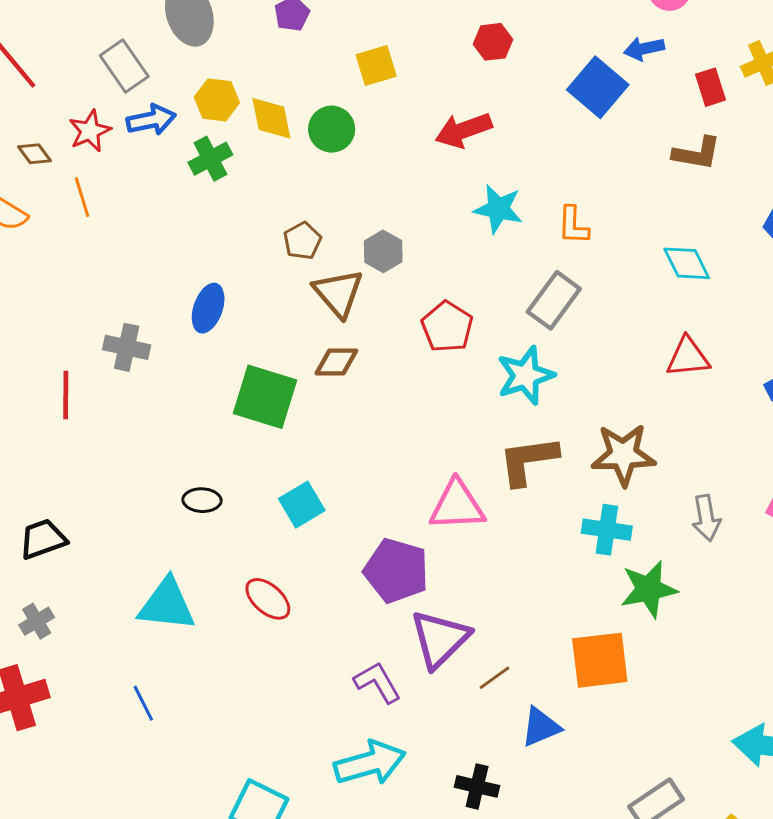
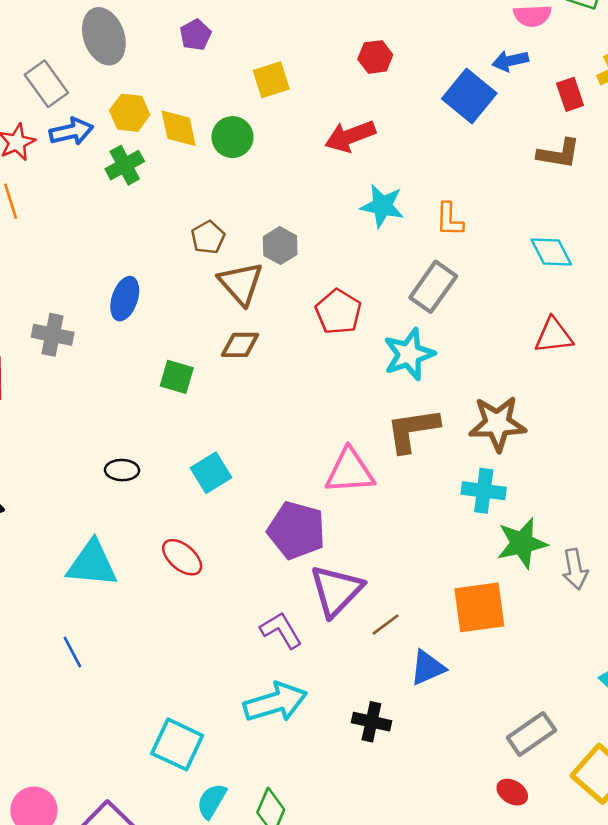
green square: (265, 397) -> (177, 377), size x0.6
gray arrow: (706, 518) -> (575, 569), moved

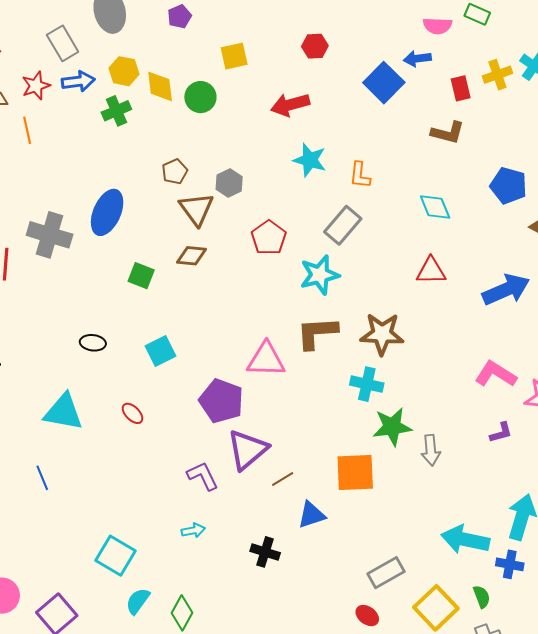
blue ellipse: (125, 299) -> (107, 212), size x1.4
gray cross: (53, 335) -> (50, 235), size x1.4
red ellipse: (182, 557) -> (132, 413), size x0.7
cyan arrow: (275, 702) -> (193, 530), size x0.5

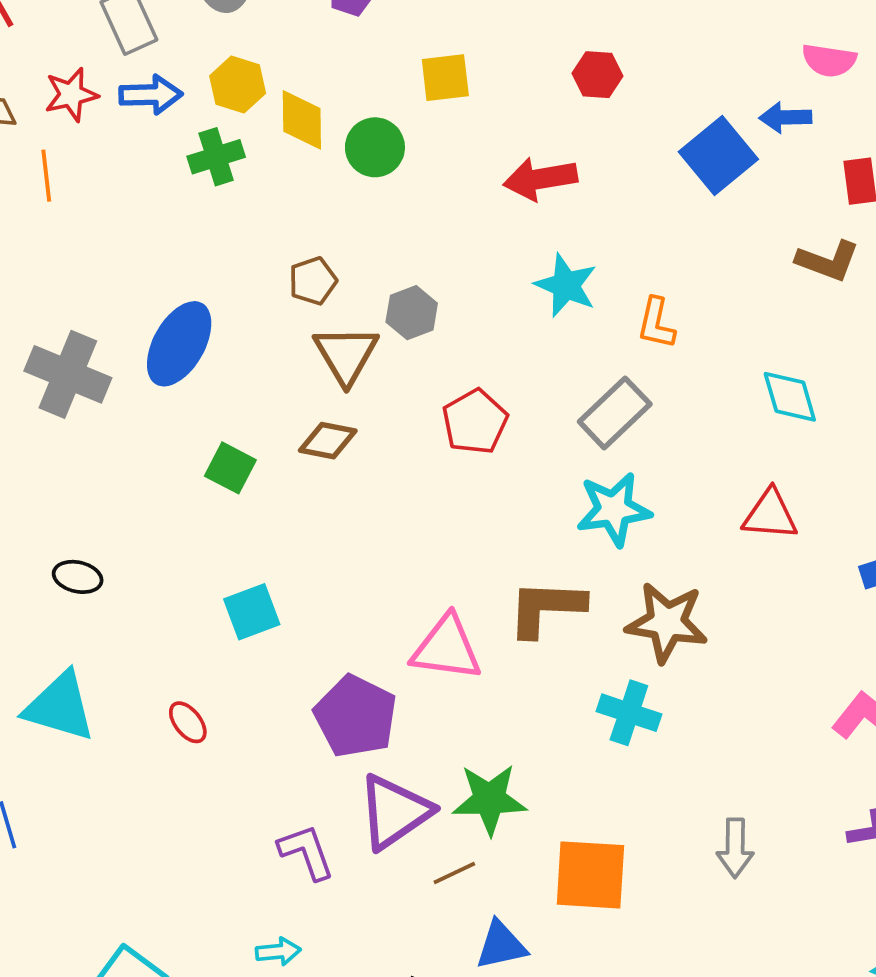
cyan star: (320, 275) -> (614, 509), moved
black ellipse: (93, 343) -> (78, 577), moved
green star: (392, 427) -> (489, 799), moved

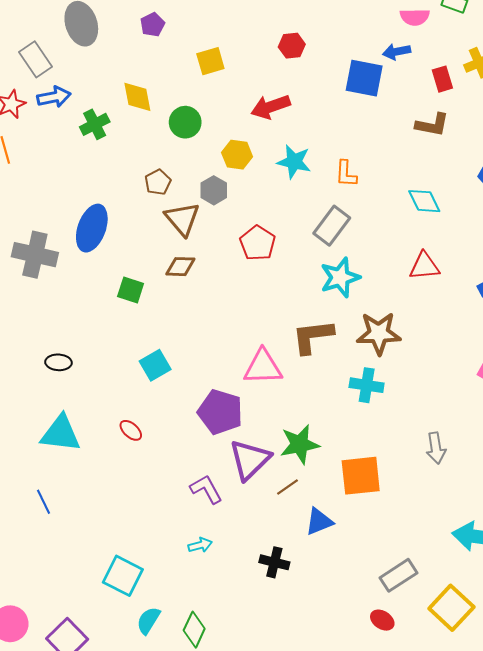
yellow hexagon: (238, 85) -> (237, 155), moved
green circle: (375, 147) -> (185, 122), moved
blue square: (718, 156) -> (364, 78), turned -30

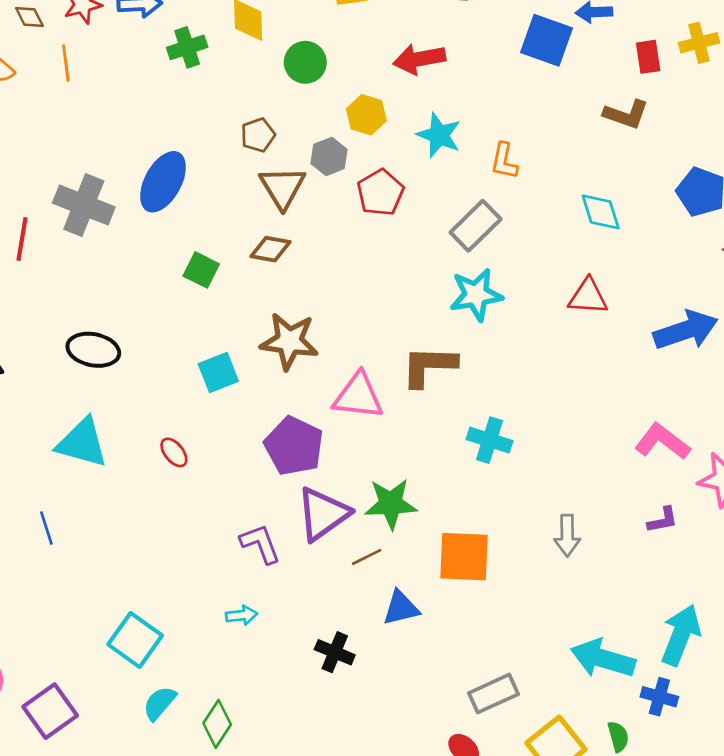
red pentagon: (258, 243) -> (380, 193), moved
brown star: (379, 333) -> (289, 341), moved
black ellipse: (58, 362) -> (93, 350), size x1.5

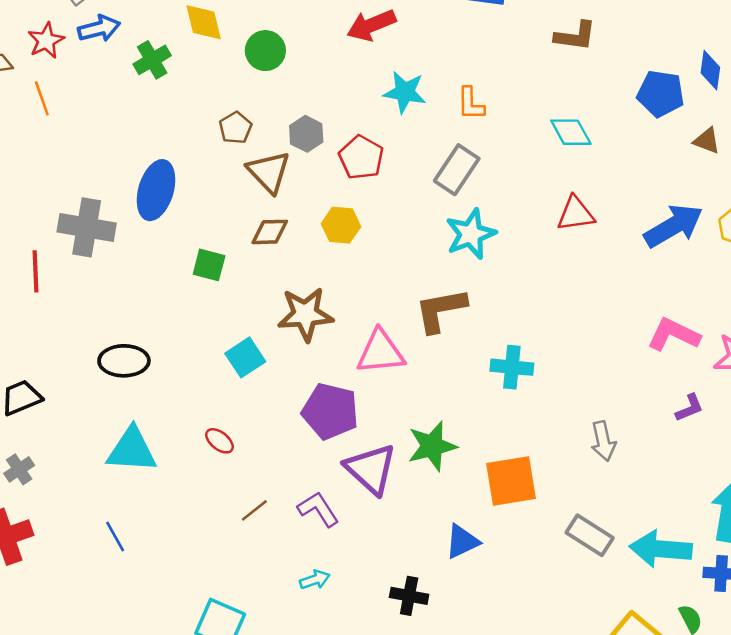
yellow hexagon: (366, 115) -> (341, 225), moved
purple triangle: (323, 514) -> (371, 469), turned -30
brown line: (367, 557) -> (254, 510), moved
gray rectangle: (494, 694) -> (590, 535), moved, turned 69

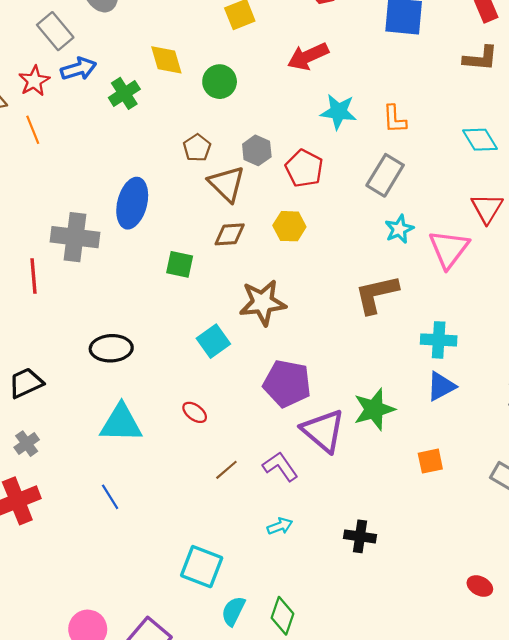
red triangle: (576, 214) -> (487, 208), turned -48
cyan star: (471, 234) -> (399, 229), size x0.7
pink triangle: (380, 352) -> (449, 249), moved, turned -45
orange square: (511, 481) -> (430, 461), moved, size x0.6
blue triangle: (462, 542) -> (441, 386), moved

